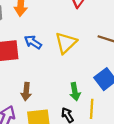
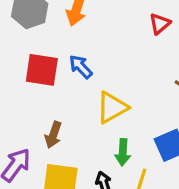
yellow triangle: (66, 43) -> (112, 108), moved

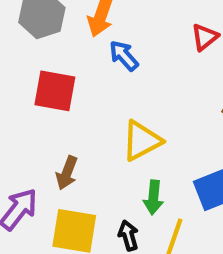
blue arrow: (81, 67) -> (124, 56), moved

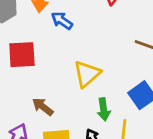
brown arrow: (67, 173) -> (43, 107), turned 120

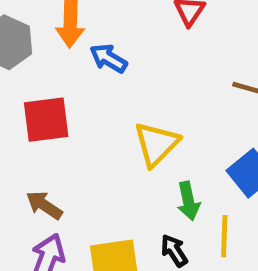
brown arrow: (43, 107) -> (44, 205), moved

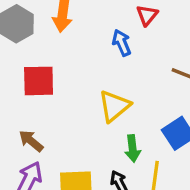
blue arrow: (108, 58) -> (122, 43), moved, turned 30

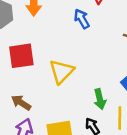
yellow triangle: (114, 106) -> (62, 71), moved

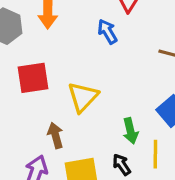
brown arrow: (21, 103) -> (55, 135), moved, turned 42

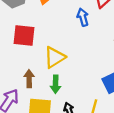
green arrow: (130, 131) -> (56, 84), moved

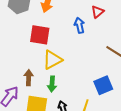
red square: (24, 36) -> (40, 35), moved

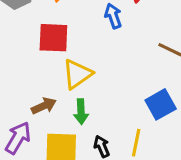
brown arrow: (29, 78) -> (44, 106), turned 70

